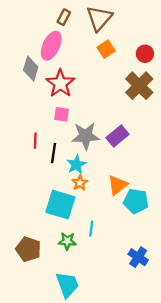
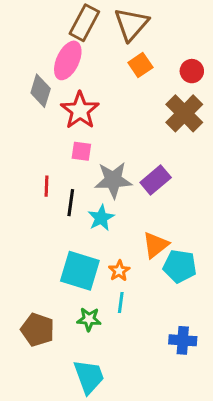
brown rectangle: (64, 17) -> (84, 23), size x1.6
orange star: (80, 183) -> (119, 271), moved
blue cross: (138, 257) -> (183, 340), turned -30

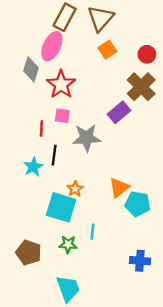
purple rectangle: (156, 180) -> (119, 112), moved
red line: (47, 186) -> (41, 129), moved
cyan star: (101, 218) -> (33, 167), moved
orange star: (119, 271) -> (75, 189), moved

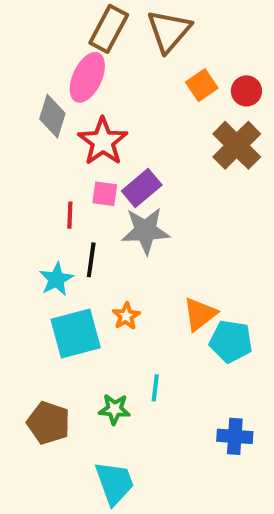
orange square: (107, 50) -> (202, 85), moved
purple rectangle: (119, 112) -> (142, 188), moved
cyan square: (61, 207) -> (76, 334), moved, turned -32

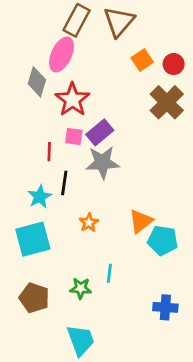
cyan square: (76, 334) -> (33, 239), moved

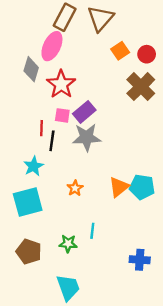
black line: (64, 183) -> (52, 141), moved
cyan pentagon: (163, 240) -> (142, 187), moved

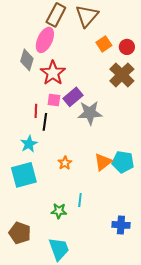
gray star: (87, 137) -> (90, 113), moved
brown pentagon: (29, 252) -> (20, 233), moved

